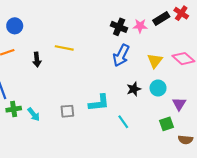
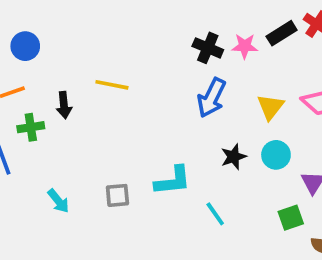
green cross: (14, 109) -> (31, 127), moved

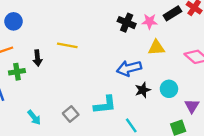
blue arrow: (211, 98) -> (129, 68), moved, turned 50
yellow triangle: (270, 107) -> (156, 48), moved, turned 48
gray square: (117, 195) -> (71, 114), turned -35

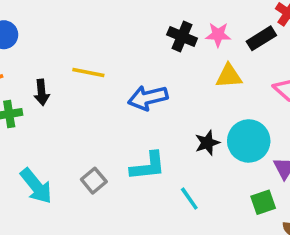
black rectangle: (172, 13) -> (261, 38), moved
blue arrow: (129, 68) -> (148, 98), moved
cyan circle: (169, 89) -> (249, 141), size x1.5
cyan arrow: (34, 117) -> (36, 186), size x1.5

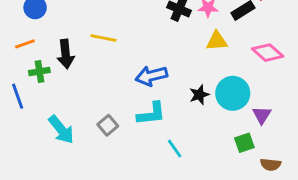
black arrow: (42, 92) -> (66, 54), size x1.4
blue arrow: (148, 98) -> (151, 76), moved
cyan line: (189, 199) -> (175, 149), moved

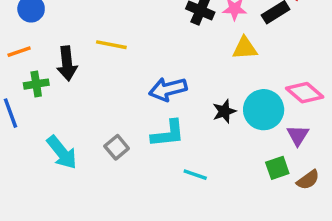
pink diamond: (268, 53) -> (305, 93), moved
cyan line: (175, 149) -> (195, 175), turned -36
brown semicircle: (271, 165) -> (308, 180), moved, turned -42

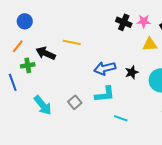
orange line: (19, 52) -> (18, 46), turned -32
black arrow: (67, 64) -> (46, 53), turned 120
black star: (224, 111) -> (132, 72), moved

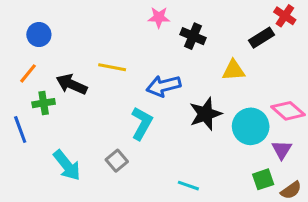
pink star: (144, 21) -> (159, 17), moved
blue arrow: (105, 68) -> (163, 86), moved
black star: (132, 72) -> (205, 114), size x1.5
cyan L-shape: (105, 94) -> (142, 123), moved, turned -55

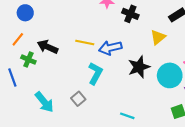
yellow line: (112, 67) -> (85, 43), moved
yellow triangle: (233, 70) -> (158, 37), turned -35
green cross: (44, 103) -> (28, 60), turned 32

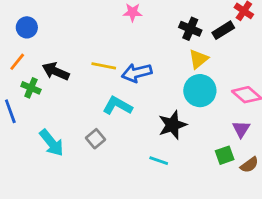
black cross: (130, 14) -> (190, 29), moved
black star: (139, 67) -> (172, 125), moved
cyan L-shape: (95, 73) -> (117, 106), turned -90
cyan circle: (170, 75) -> (200, 91), moved

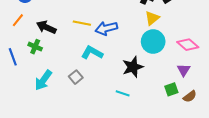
green cross: (31, 88) -> (35, 47), moved
cyan arrow: (52, 143) -> (43, 80), turned 75

